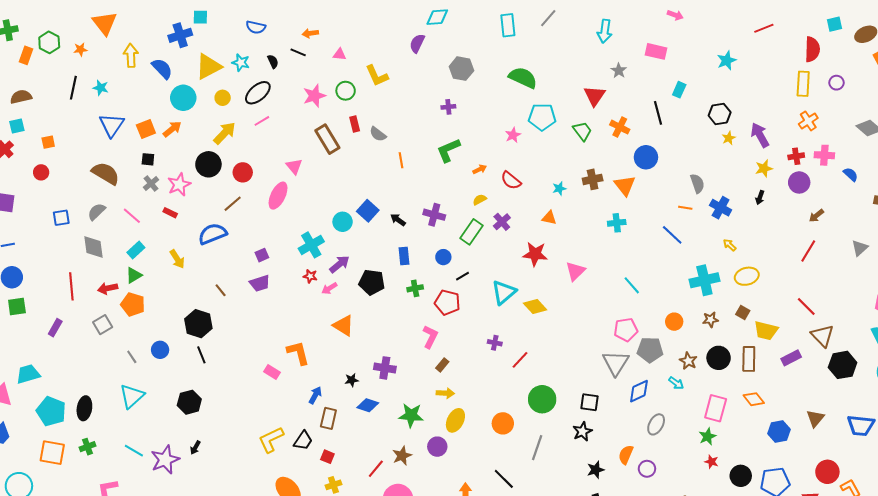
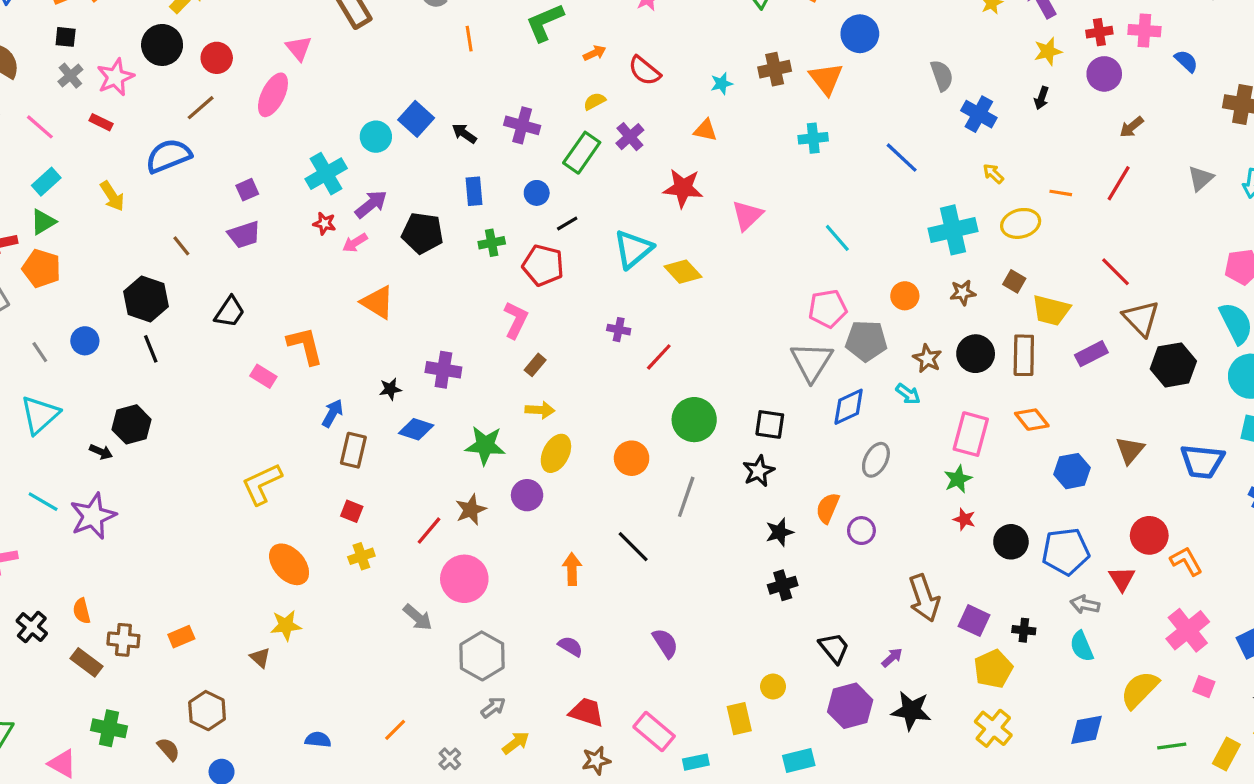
orange line: (685, 208) -> (1061, 193), moved
black trapezoid: (303, 441) -> (230, 312), moved
black arrow: (195, 448) -> (101, 452), moved, turned -96

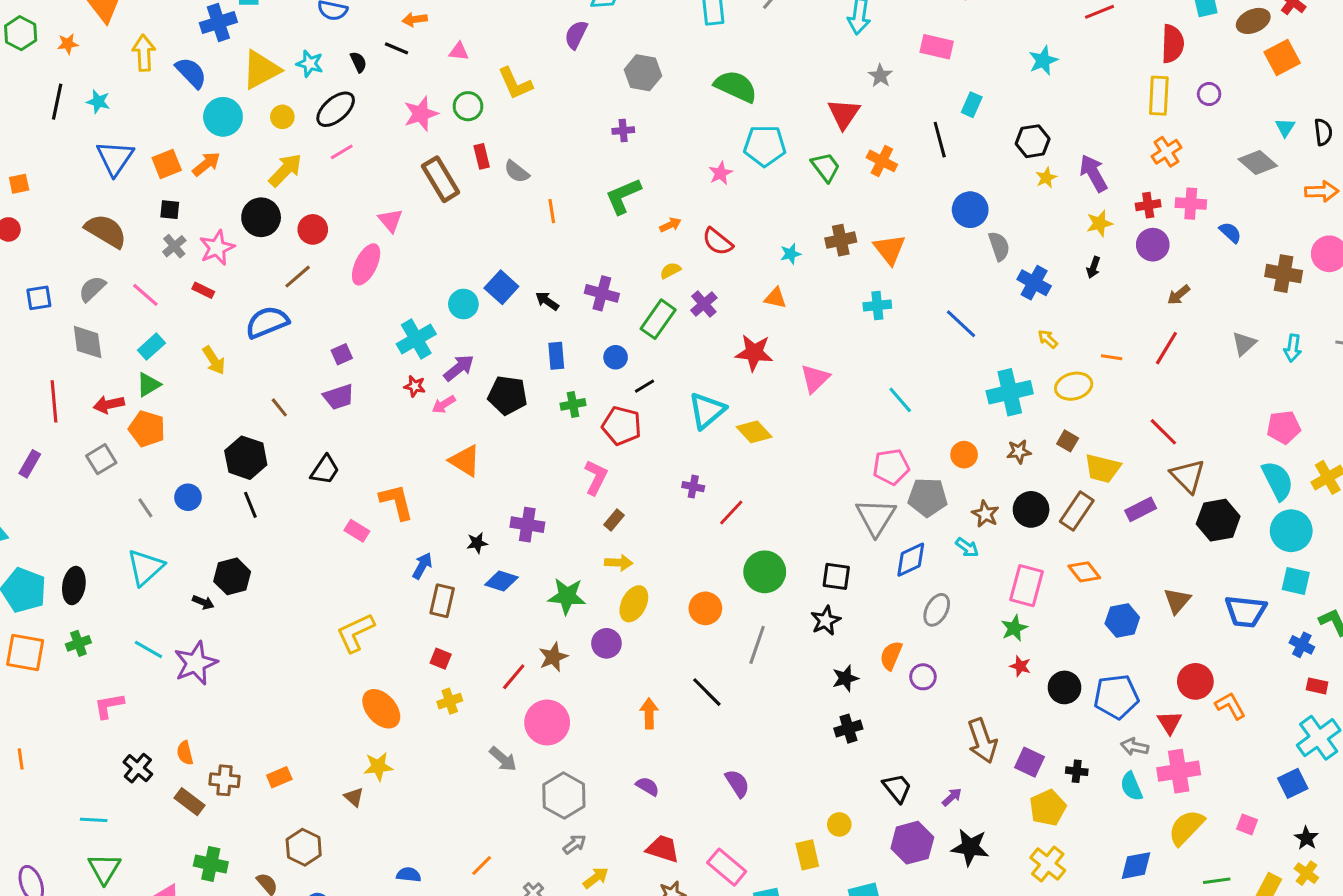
blue circle: (860, 34) -> (970, 210), moved
brown rectangle: (1024, 355) -> (1077, 511), turned 33
pink cross: (1188, 630) -> (1179, 771), moved, turned 30

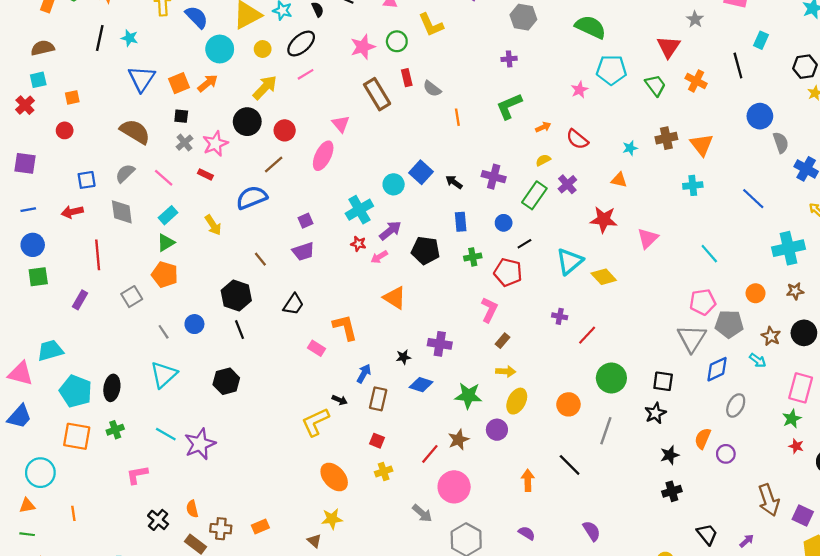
red arrow: (109, 404) -> (72, 212), moved
black arrow: (203, 602) -> (340, 400), moved

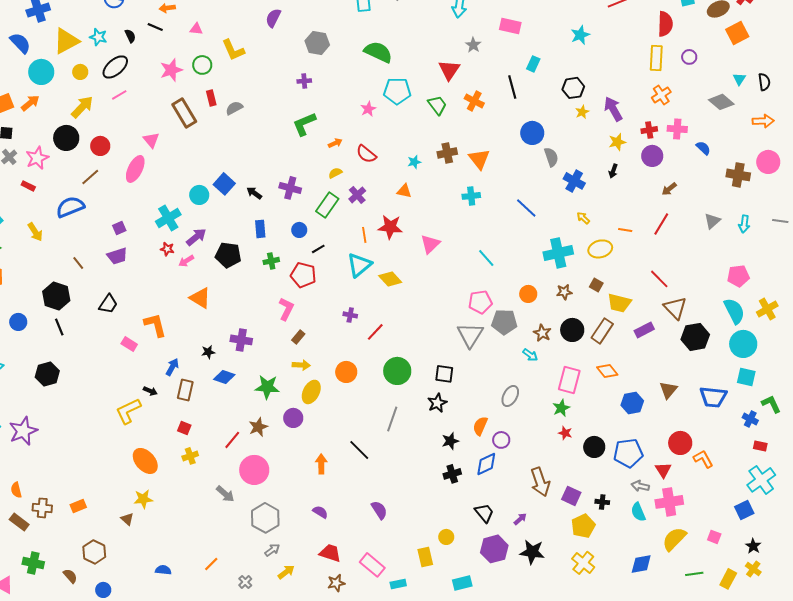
gray semicircle: (432, 89) -> (234, 108), turned 114
orange line: (457, 117) -> (364, 235), moved
blue diamond: (717, 369) -> (486, 464), moved
orange circle: (568, 404) -> (346, 372), moved

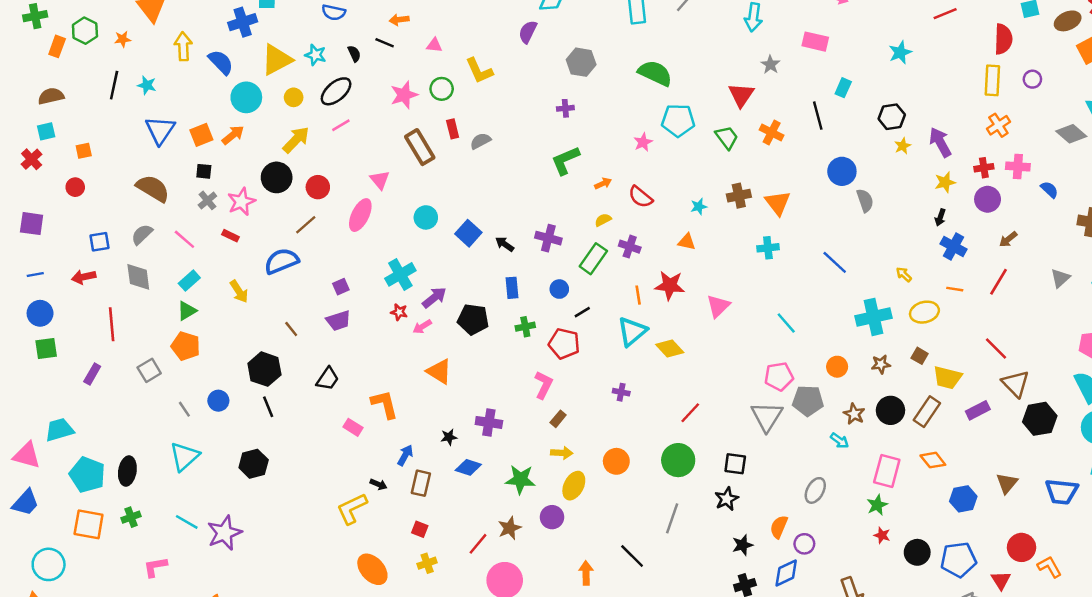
blue cross: (574, 181) -> (954, 247), moved
cyan circle: (199, 195) -> (426, 217), moved
purple cross: (357, 195) -> (630, 247), turned -30
red line: (375, 332) -> (690, 413), moved

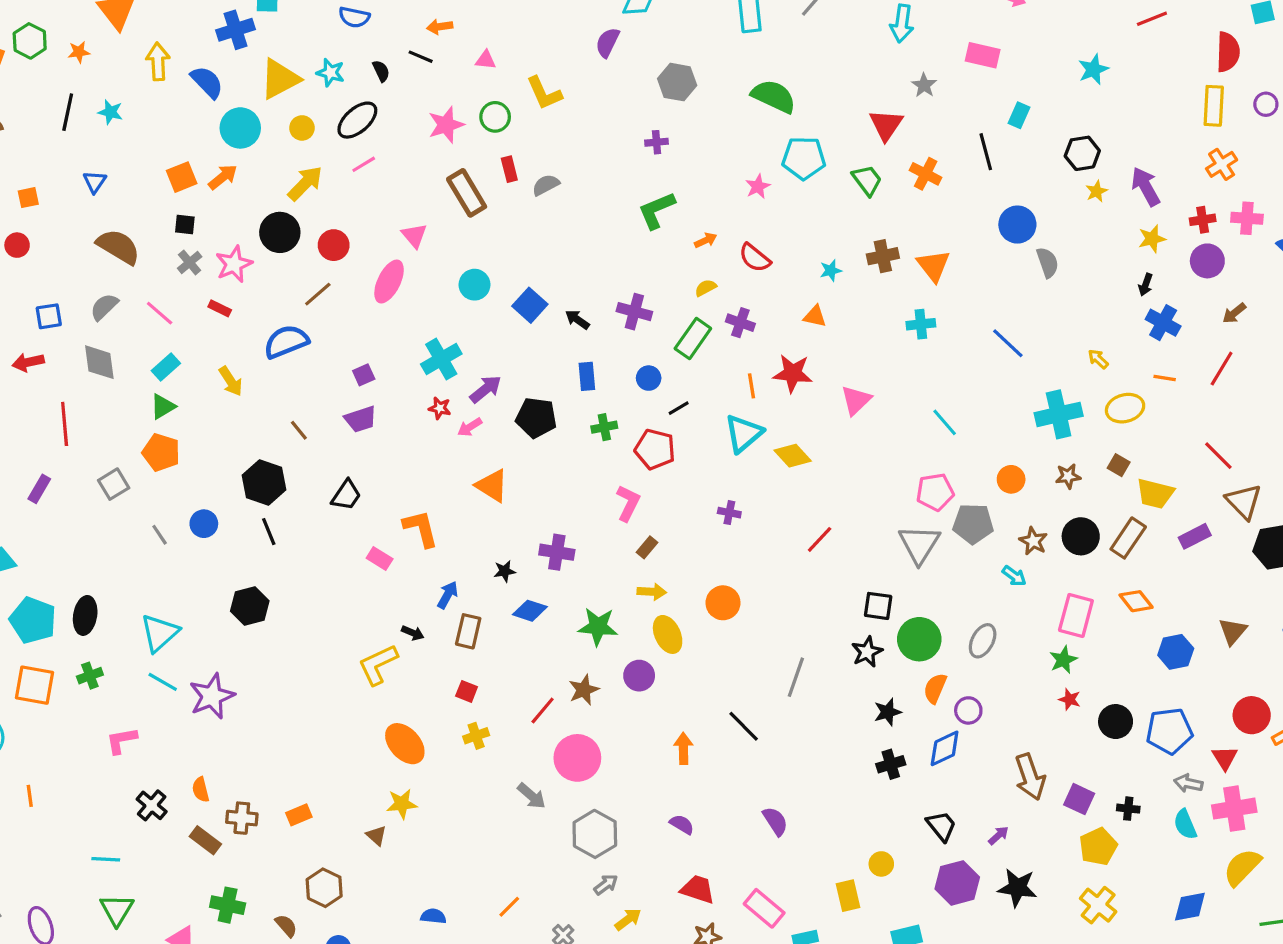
blue triangle: (160, 130) -> (95, 182), moved, size x0.6
cyan triangle: (184, 456) -> (160, 633), moved
green circle: (678, 460) -> (919, 639), moved
yellow ellipse: (574, 486) -> (668, 634), turned -52

